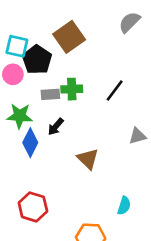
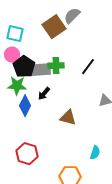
gray semicircle: (129, 22) -> (72, 16), moved
black pentagon: (37, 60) -> (24, 67), moved
gray rectangle: (50, 94) -> (40, 70), size x1.5
brown triangle: (88, 159) -> (68, 118), turned -30

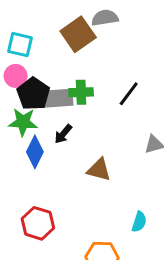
gray semicircle: (72, 16) -> (105, 18), turned 36

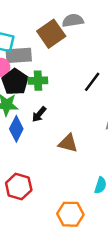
green cross: (81, 92) -> (38, 81), moved
gray rectangle: (57, 98) -> (19, 55), moved

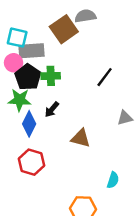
red hexagon: (19, 187) -> (31, 162), moved

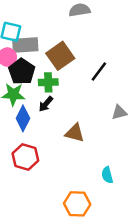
brown square: (64, 29) -> (60, 56), moved
green cross: (51, 76) -> (48, 82), moved
cyan semicircle: (113, 180) -> (107, 175), turned 147

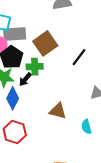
black arrow: (46, 104) -> (25, 79), moved
cyan semicircle: (107, 175) -> (86, 127), moved

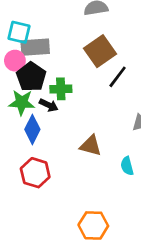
brown square: (45, 43) -> (100, 51), moved
black arrow: (25, 79) -> (49, 105), turned -104

